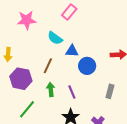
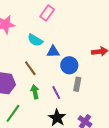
brown line: (48, 66) -> (30, 68), turned -56
gray rectangle: (110, 91) -> (77, 84), moved

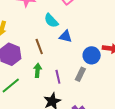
blue circle: (69, 65) -> (92, 55), moved

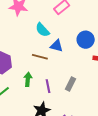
brown line: (39, 46) -> (40, 57), moved, turned -56
blue circle: (92, 55) -> (86, 40), moved

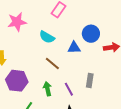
blue triangle: (56, 46) -> (74, 48), moved
brown line: (40, 57) -> (52, 64), turned 42

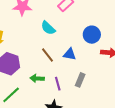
blue triangle: (74, 48) -> (70, 54), moved
green arrow: (48, 89) -> (37, 78), turned -88

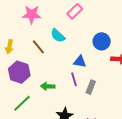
brown line: (47, 55) -> (38, 47), moved
purple line: (58, 84) -> (74, 79), moved

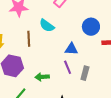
brown line: (38, 47) -> (29, 39), turned 42

